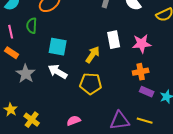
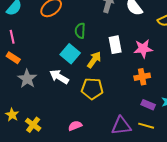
green semicircle: (32, 26) -> (80, 31), moved
cyan square: (58, 47) -> (70, 54), moved, turned 30
purple rectangle: (147, 92) -> (148, 105), moved

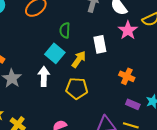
pink star: (143, 49) -> (128, 30), moved, turned -30
white arrow: (59, 77) -> (44, 76), turned 60
orange cross: (142, 77) -> (127, 76), turned 35

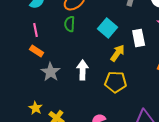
green semicircle: (65, 30) -> (70, 24), moved
cyan square: (55, 53) -> (108, 28), moved

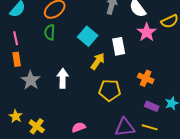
orange rectangle: (37, 51) -> (17, 59), turned 48
yellow pentagon: (116, 82) -> (110, 90), moved

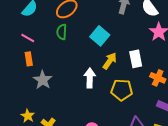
pink line: (16, 38) -> (28, 38), turned -48
white rectangle: (119, 46) -> (136, 59), moved
white arrow: (63, 78) -> (90, 78), moved

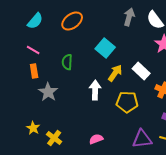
green semicircle: (62, 32) -> (67, 62), moved
white rectangle: (136, 59) -> (141, 71), turned -36

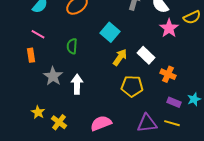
orange rectangle: (34, 71) -> (31, 55), moved
white arrow: (95, 90) -> (77, 84), moved
pink semicircle: (96, 139) -> (101, 123), size x1.5

